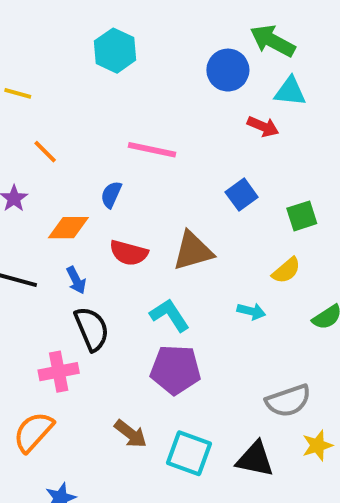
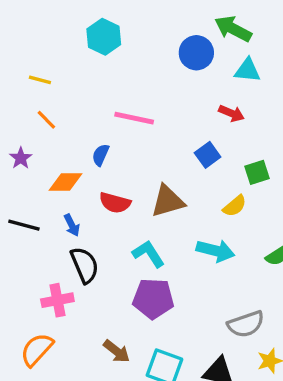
yellow line: (18, 93) -> (40, 80), moved
red arrow: (263, 126) -> (231, 113), moved
yellow semicircle: (286, 270) -> (235, 206), moved
cyan arrow: (251, 311) -> (216, 251), size x1.6

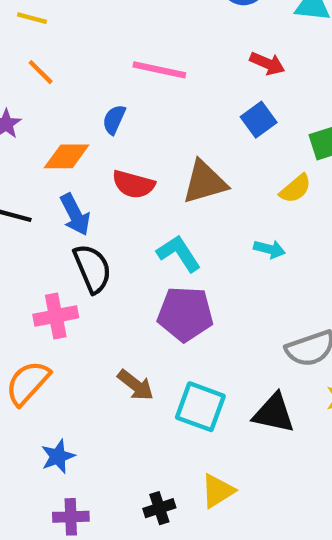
red arrow: (231, 113) -> (267, 63), moved
blue arrow: (72, 225) -> (75, 215), size x1.4
cyan arrow: (216, 251) -> (269, 249), size x0.6

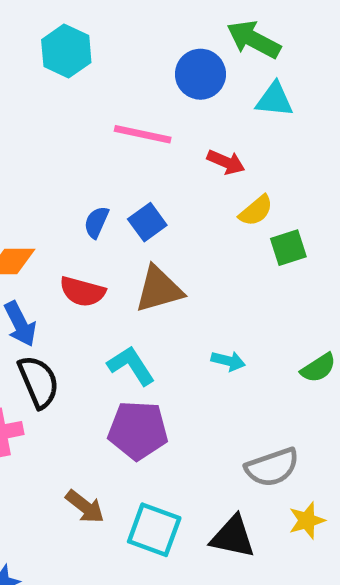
pink line: (159, 70) -> (143, 134), moved
blue semicircle: (114, 120) -> (96, 222), moved
blue square: (259, 120) -> (147, 222), moved
yellow semicircle: (295, 189) -> (256, 211), moved

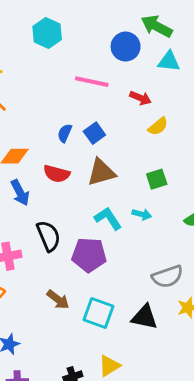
green square: (288, 248) -> (157, 179), moved
cyan L-shape: (131, 366) -> (108, 218), moved
black semicircle: (39, 382) -> (48, 236), moved

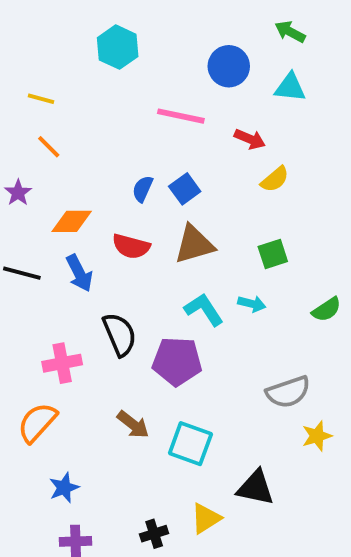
green arrow: (157, 26) -> (290, 32), moved, size x0.7
black triangle: (145, 317) -> (256, 488), moved

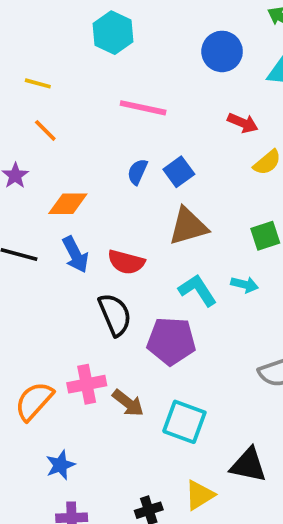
pink line: (181, 116) -> (143, 108), moved
red semicircle: (131, 246) -> (126, 262), moved
pink cross: (62, 363) -> (87, 384), moved

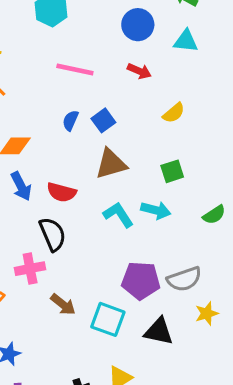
red arrow: (243, 123) -> (139, 71), moved
cyan arrow: (245, 285) -> (156, 210), size x1.4
purple pentagon: (171, 341) -> (141, 281), moved
pink cross: (87, 384) -> (30, 269), moved
black triangle: (248, 465) -> (159, 331), moved

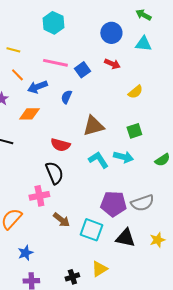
pink line: (75, 70) -> (55, 63), moved
blue square: (103, 120) -> (82, 70), moved
blue arrow: (21, 186) -> (37, 87), moved, turned 96
yellow star: (207, 313) -> (157, 240), moved

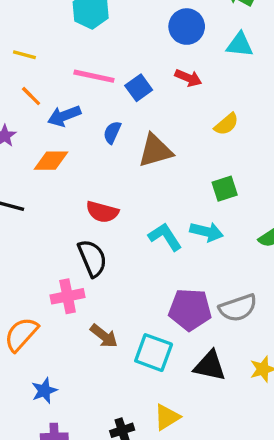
brown triangle: (93, 126) -> (155, 151), moved

